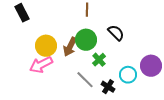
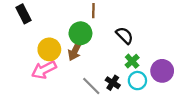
green circle: (86, 40) -> (80, 33), moved
green cross: (99, 60) -> (132, 61), moved
black cross: (108, 87) -> (113, 83), moved

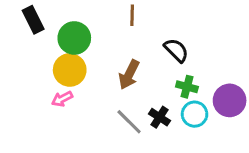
green circle: (80, 33) -> (74, 38), moved
brown arrow: (75, 50) -> (129, 75), moved
green cross: (132, 61) -> (187, 87), turned -32
pink arrow: (44, 70) -> (62, 99), size x0.6

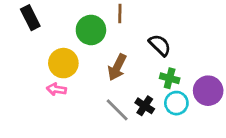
green circle: (74, 38) -> (91, 30), moved
pink arrow: (62, 99) -> (56, 89), turned 36

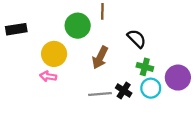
black rectangle: (30, 18) -> (16, 29), moved, turned -72
gray line: (117, 110) -> (100, 94), turned -50

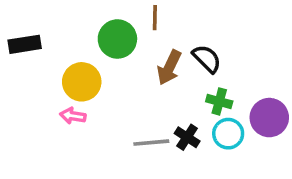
brown arrow: (100, 57) -> (169, 68), moved

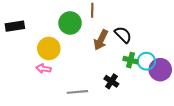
cyan circle: (228, 134) -> (146, 61), moved
gray line: (151, 143) -> (77, 92), moved

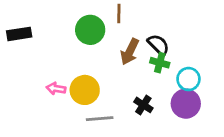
yellow circle: (49, 48) -> (85, 90), moved
green cross: (131, 60) -> (160, 63), moved
purple circle: (160, 70) -> (186, 104), moved

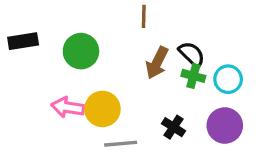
green circle: (90, 30) -> (81, 51), moved
cyan circle: (188, 79) -> (228, 79), moved
pink arrow: (56, 89) -> (68, 107), size x1.4

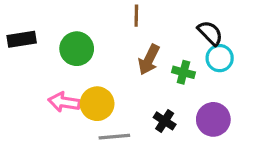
black semicircle: (192, 54) -> (210, 33), moved
cyan circle: (228, 79) -> (220, 58), moved

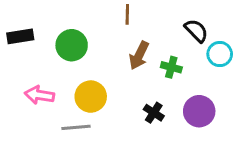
cyan circle: (220, 58) -> (220, 54), moved
pink arrow: (64, 102) -> (39, 95), moved
gray line: (114, 137) -> (76, 127), moved

